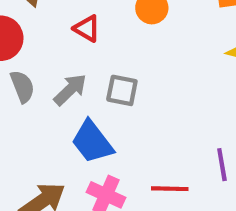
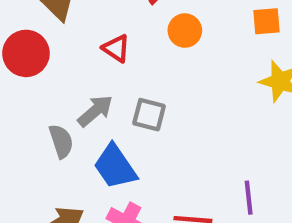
gray semicircle: (22, 86) -> (61, 141), moved

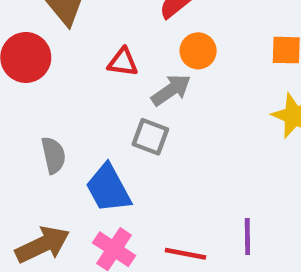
red triangle: (116, 48) -> (123, 62), turned -32
gray arrow: (95, 111) -> (171, 90), moved

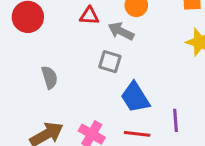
gray arrow: (171, 90) -> (121, 31), turned -115
blue trapezoid: (108, 188) -> (135, 97), moved

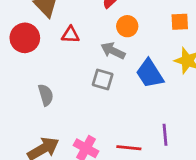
red triangle: (89, 16) -> (70, 35), moved
blue trapezoid: (135, 97) -> (150, 74), moved

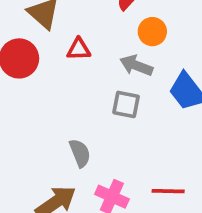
gray semicircle: (46, 95) -> (80, 153), moved

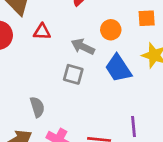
orange circle: (152, 32) -> (111, 30), moved

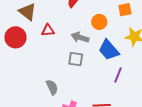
purple line: (134, 127) -> (118, 75), moved, turned 35

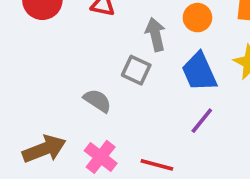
gray arrow: (80, 37) -> (155, 34), turned 42
gray semicircle: (52, 87) -> (97, 101), moved, turned -49

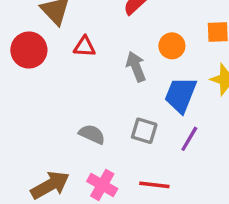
gray square: (136, 70) -> (144, 131), moved
blue trapezoid: (199, 72) -> (181, 95), turned 54

